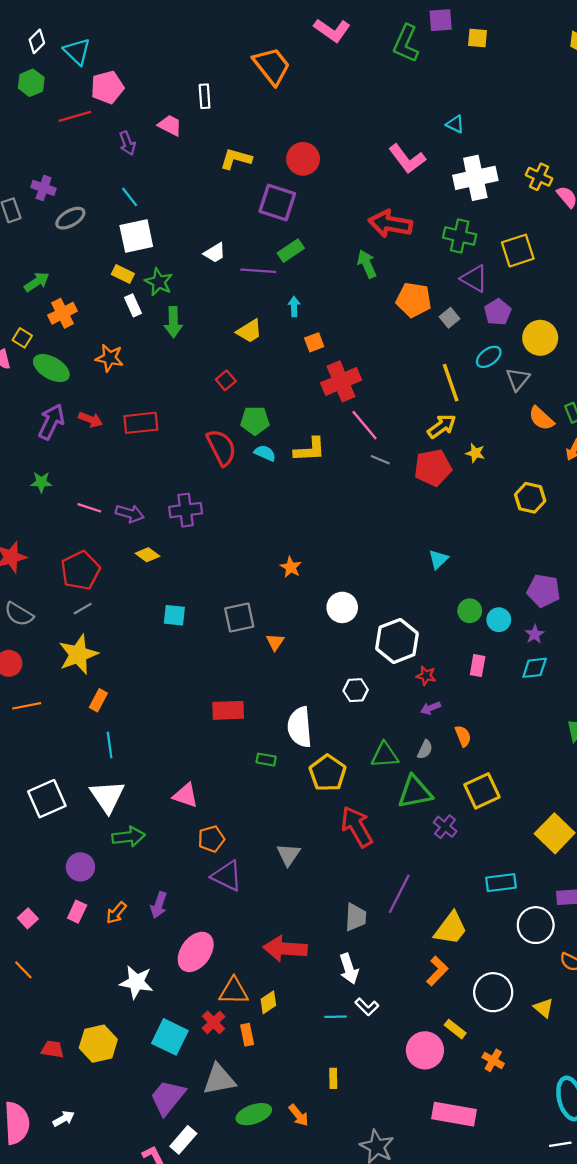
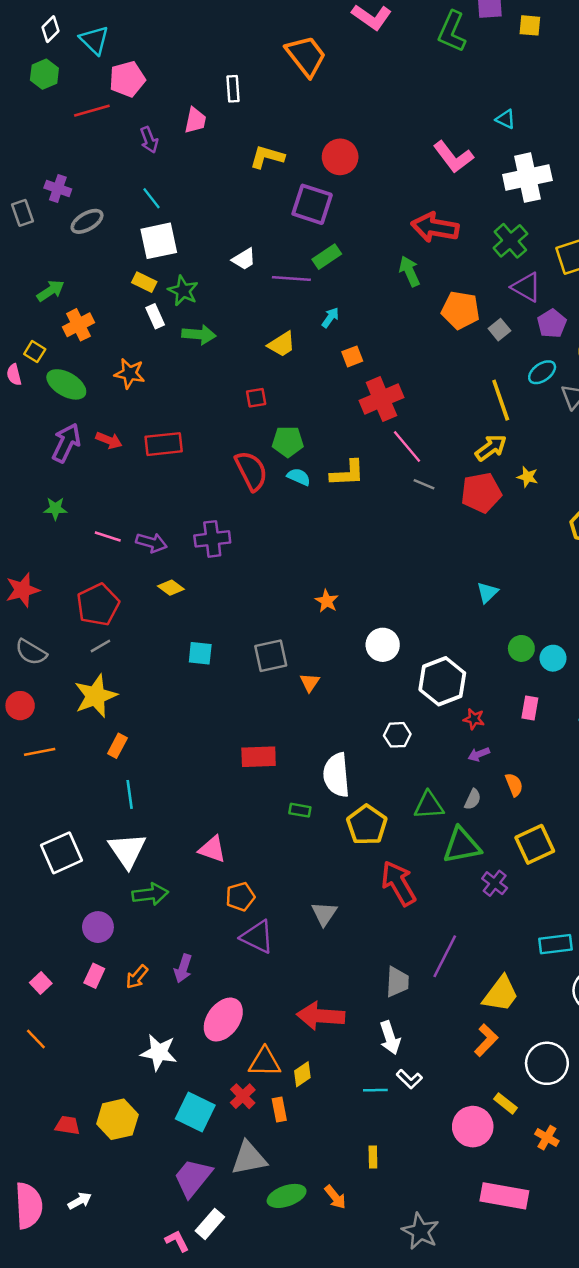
pink trapezoid: (170, 125) -> (195, 120), turned 75
green cross: (460, 236) -> (510, 241), turned 36
cyan arrow: (294, 307) -> (330, 317), turned 36
green arrow: (173, 322) -> (199, 335), turned -84
red square: (226, 380) -> (256, 398), turned 30

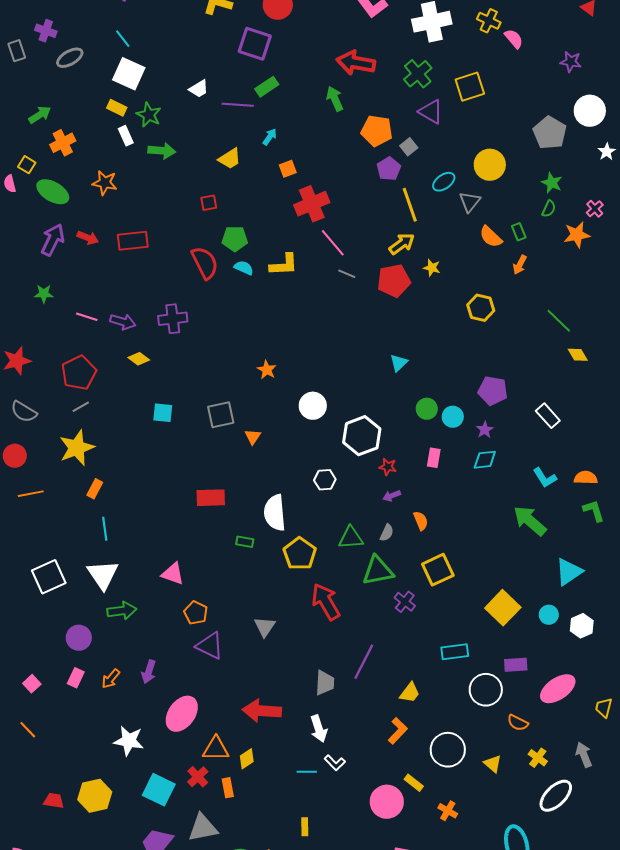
white square: (159, 241) -> (129, 74), turned 36
purple pentagon: (552, 324) -> (389, 169), moved
orange pentagon: (240, 897) -> (196, 613), turned -30
yellow trapezoid: (501, 994) -> (410, 693), size x0.7

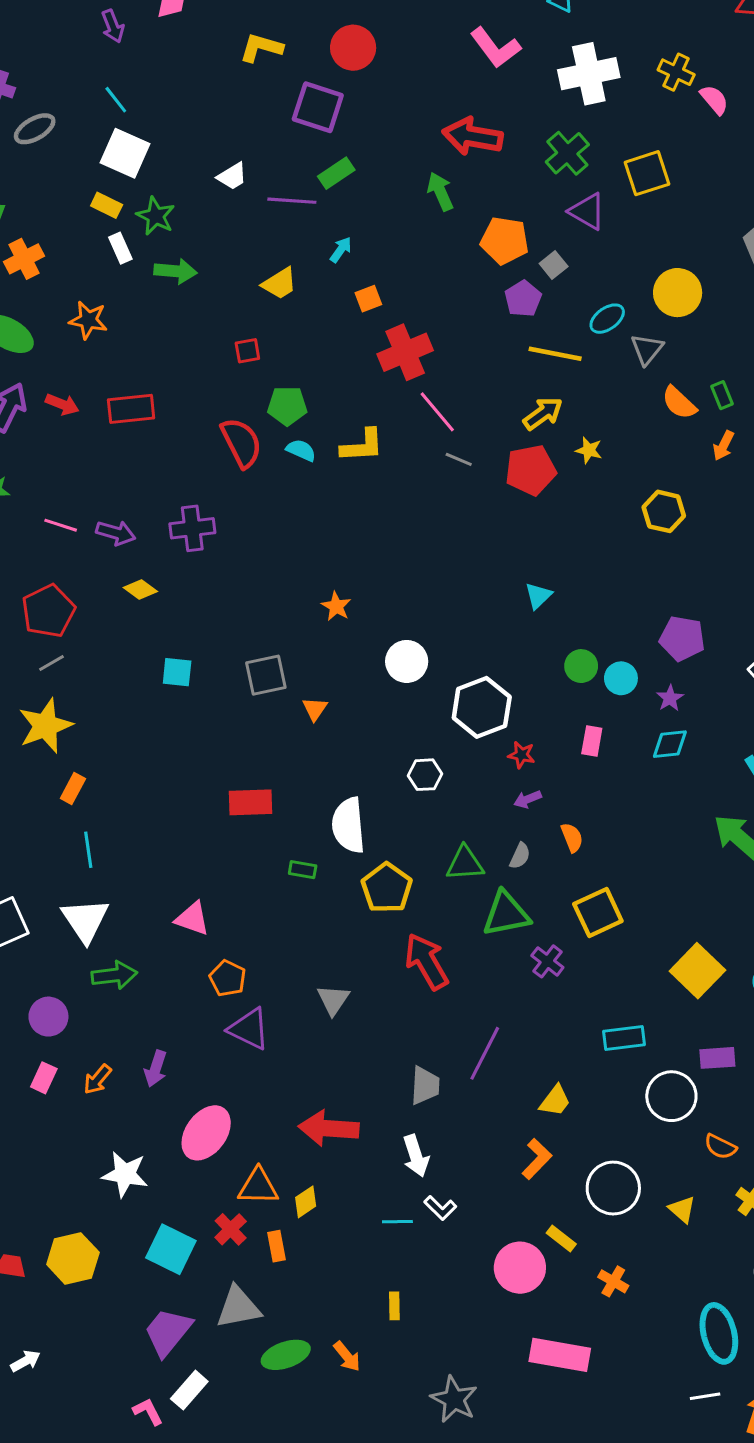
yellow line: (410, 205) -> (555, 354), turned -60

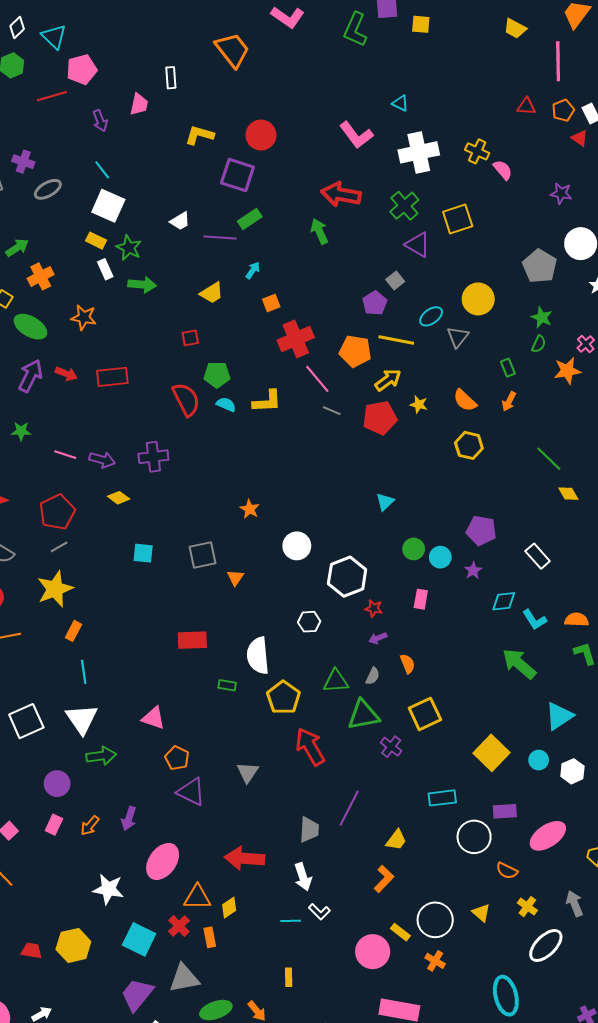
orange pentagon: (505, 241) -> (355, 351), moved
orange semicircle: (679, 403) -> (465, 400), moved
cyan diamond: (670, 744) -> (504, 601), moved
white circle: (613, 1188) -> (435, 920), moved

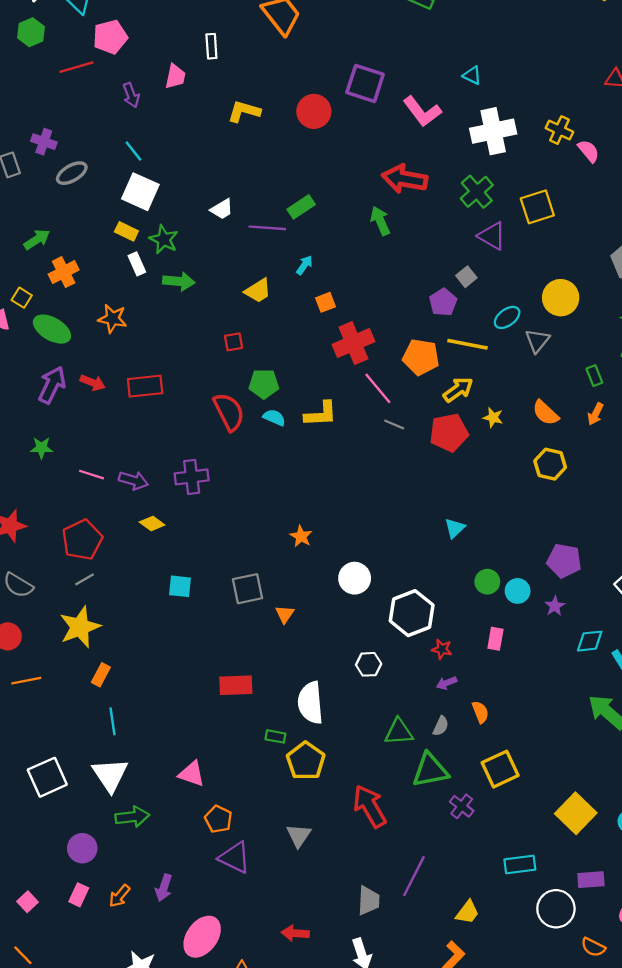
purple square: (237, 175) -> (365, 83), moved
yellow pentagon: (284, 698) -> (306, 761), moved
red arrow: (245, 858) -> (295, 933), size x0.6

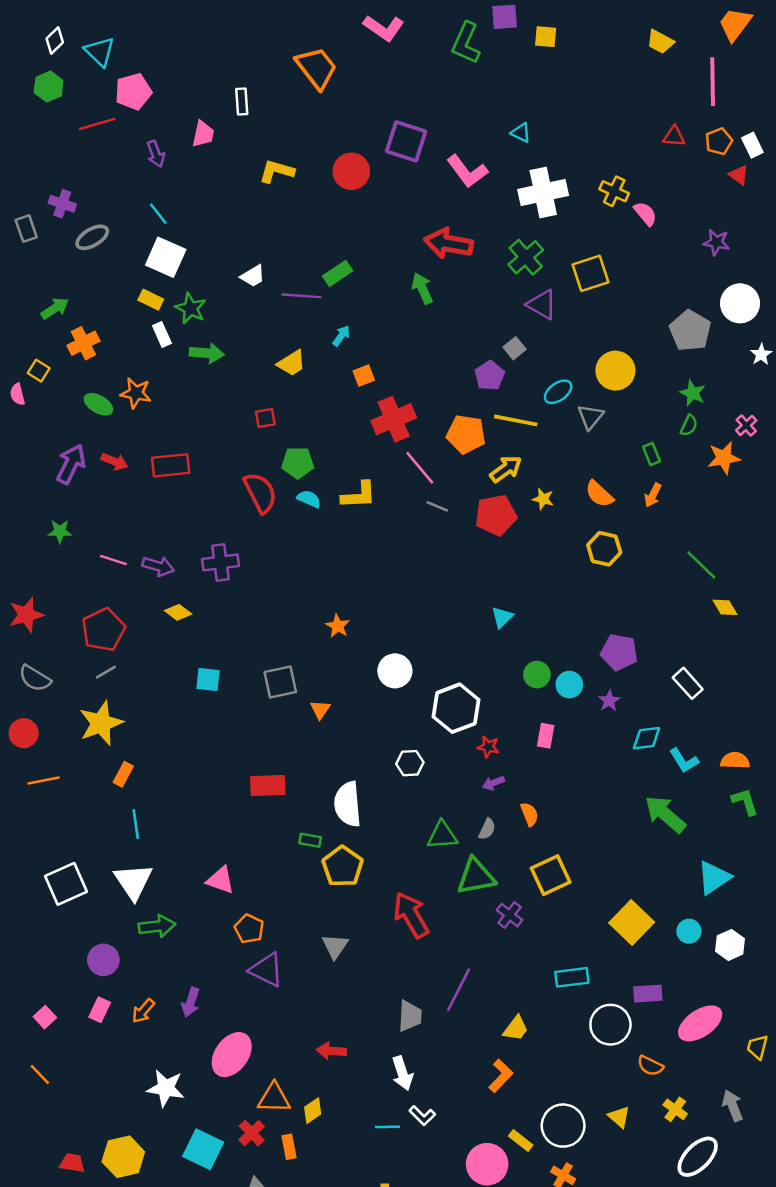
green ellipse: (52, 329) -> (98, 404), moved, size x0.7

